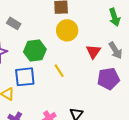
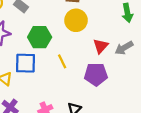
gray arrow: (115, 50) -> (124, 48), turned 84
purple pentagon: (108, 79) -> (96, 74), moved

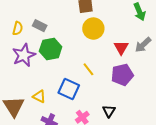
green hexagon: (40, 37) -> (51, 49), moved
blue square: (26, 63) -> (69, 89), moved, turned 35

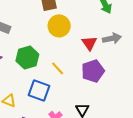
gray arrow: (143, 45) -> (112, 38), turned -144
green hexagon: (51, 49) -> (27, 58), moved

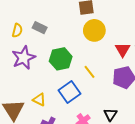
blue square: (39, 90) -> (69, 92), turned 30

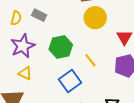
yellow triangle: (39, 100) -> (25, 73), moved

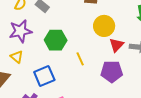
yellow circle: (95, 18) -> (104, 26), moved
blue square: (70, 81) -> (44, 76), moved

